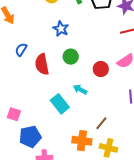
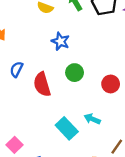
cyan arrow: (80, 89) -> (92, 119), moved
pink square: (14, 114) -> (15, 145), turned 32

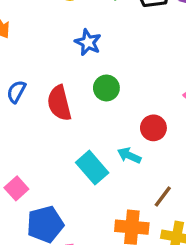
blue semicircle: (16, 69) -> (16, 92), moved
red circle: (111, 84) -> (153, 128), moved

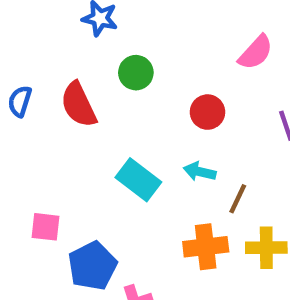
cyan arrow: (129, 155) -> (200, 172), moved
pink square: (16, 188) -> (45, 227), turned -30

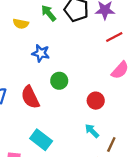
cyan arrow: (200, 172) -> (92, 131), turned 32
cyan rectangle: (138, 180) -> (41, 140), moved

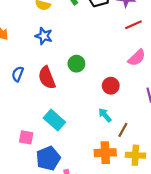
blue star: (41, 53) -> (44, 36), moved

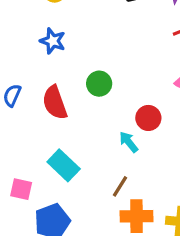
cyan arrow: (105, 115) -> (129, 142), moved
brown line: (123, 130) -> (120, 186), moved

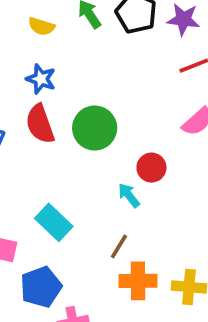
green circle: (99, 84) -> (95, 128), size x1.5
red semicircle: (55, 103) -> (40, 124), moved

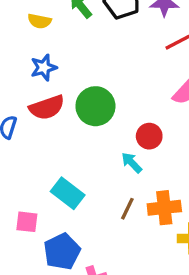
blue star: (41, 79) -> (44, 68), turned -30
red semicircle: (40, 124) -> (47, 107), turned -84
orange cross: (138, 281) -> (164, 208), moved

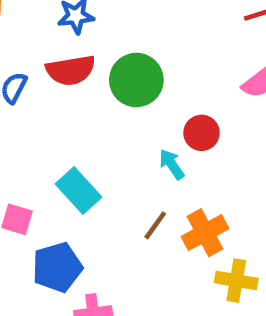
orange cross: (164, 208) -> (205, 233), turned -32

